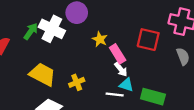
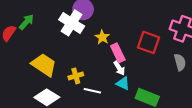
white cross: (52, 29) -> (72, 23), moved
green arrow: (31, 31) -> (26, 22), moved
white line: (115, 95) -> (92, 91), moved

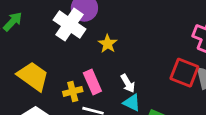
red square: (148, 42) -> (184, 73), moved
pink rectangle: (118, 53) -> (92, 82), moved

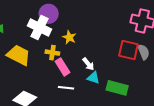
yellow trapezoid: (33, 76) -> (19, 55), moved
yellow cross: (73, 91) -> (52, 53), moved, turned 32

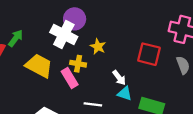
red square: (128, 50) -> (149, 54), moved
pink rectangle: (62, 67) -> (70, 78), moved

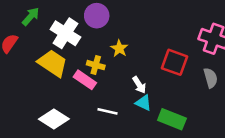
white cross: (64, 34) -> (65, 33), moved
green arrow: (16, 38) -> (31, 16), moved
pink rectangle: (70, 78) -> (85, 80), turned -30

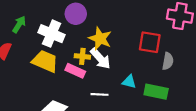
yellow star: (119, 48) -> (100, 39), size x1.5
gray semicircle: (211, 78) -> (168, 61), moved, turned 35
white arrow: (139, 85) -> (100, 59), moved, size x1.5

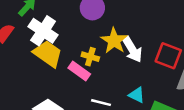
white cross: (52, 34) -> (43, 31), moved
white arrow: (100, 59) -> (132, 49), moved

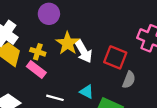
yellow cross: (90, 57) -> (38, 52), moved

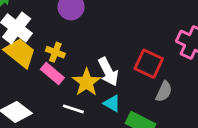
yellow star: (68, 43) -> (86, 82), moved
white arrow: (84, 51) -> (108, 72), moved

